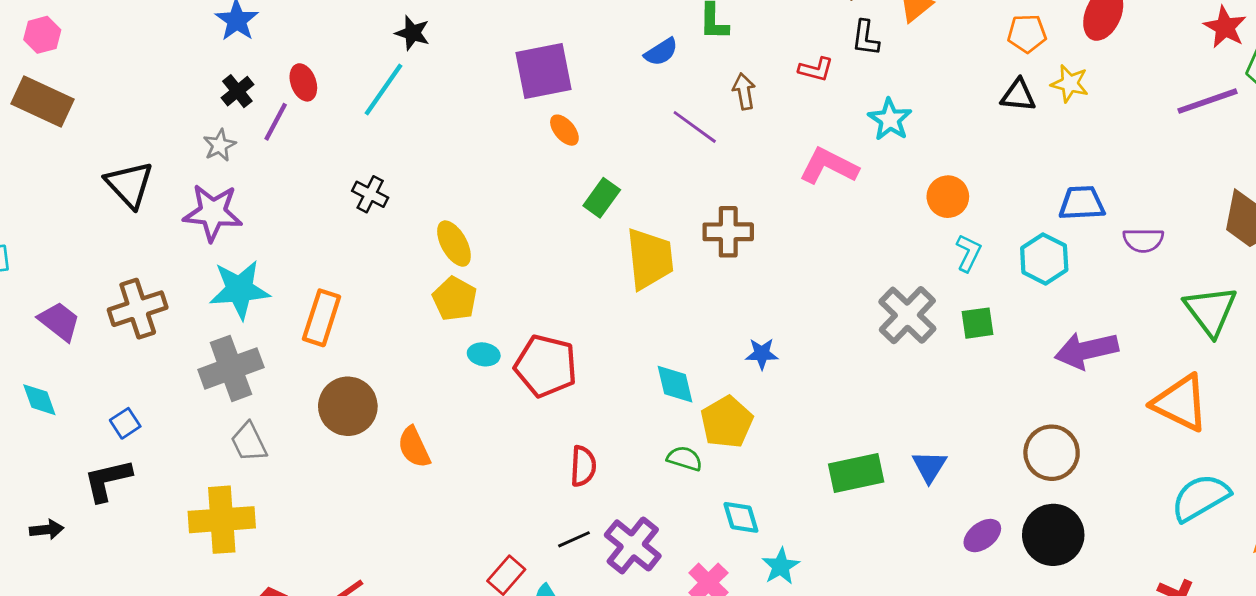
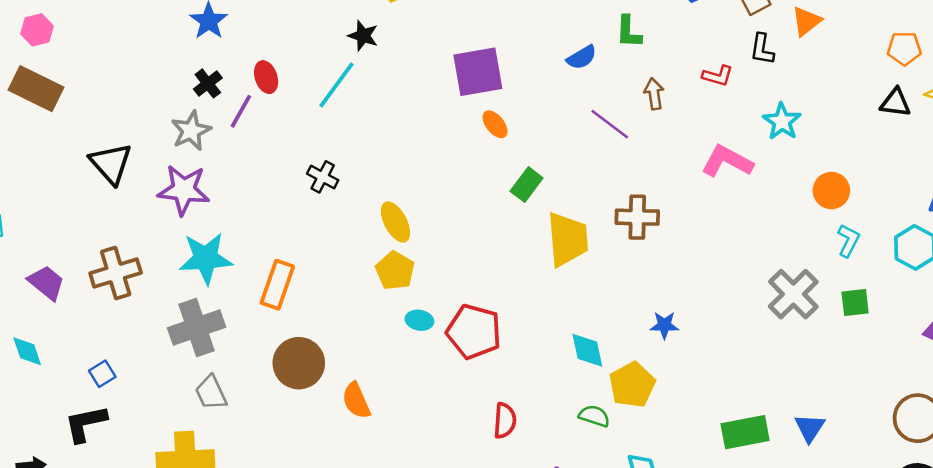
gray star: (220, 145) -> (191, 131), size x1.4

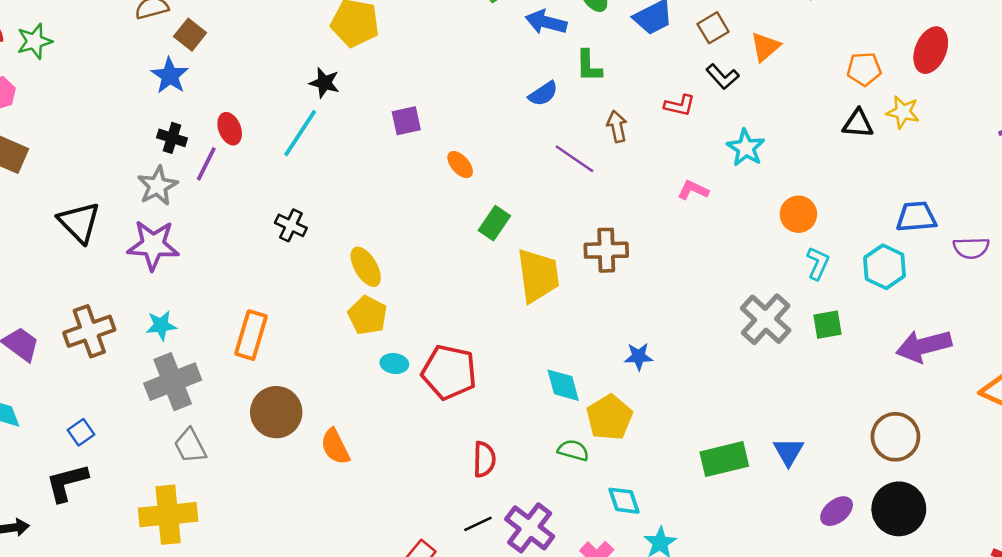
black L-shape: (762, 49) -> (723, 77), turned -48
purple square: (478, 72) -> (406, 121), moved, size x0.6
black cross: (208, 83) -> (172, 138), turned -32
pink L-shape: (727, 161) -> (693, 190), size x0.6
cyan star: (206, 258) -> (161, 325), moved, size x0.6

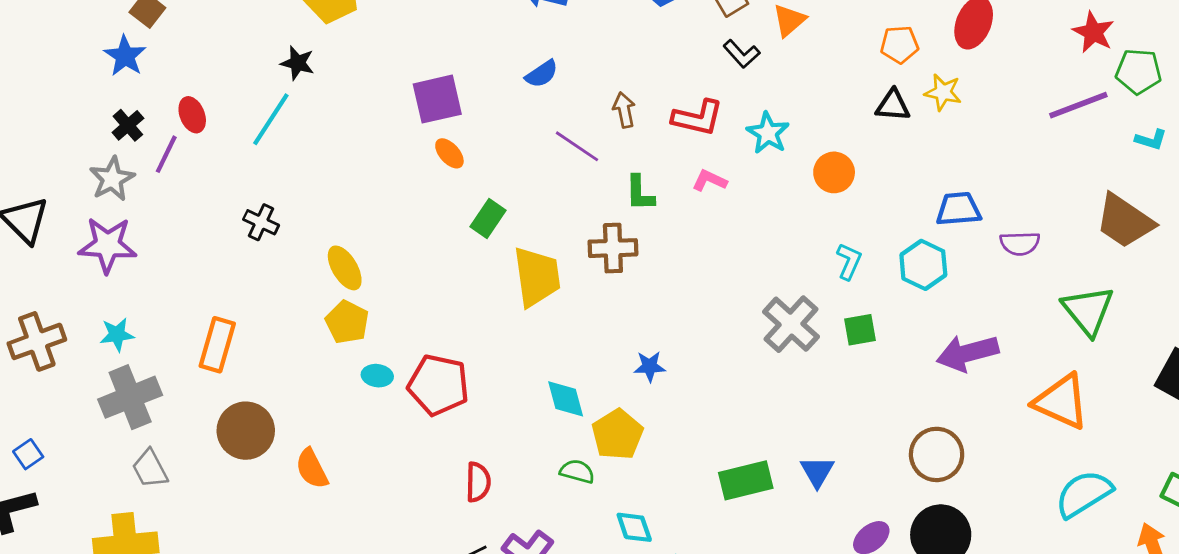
green L-shape: (589, 66) -> (640, 193), moved
red L-shape: (680, 105) -> (698, 118), moved, size x1.5
purple square: (406, 121) -> (437, 99), moved, size x1.5
black cross: (172, 138) -> (128, 125), turned 32
orange circle: (798, 214) -> (834, 172), moved

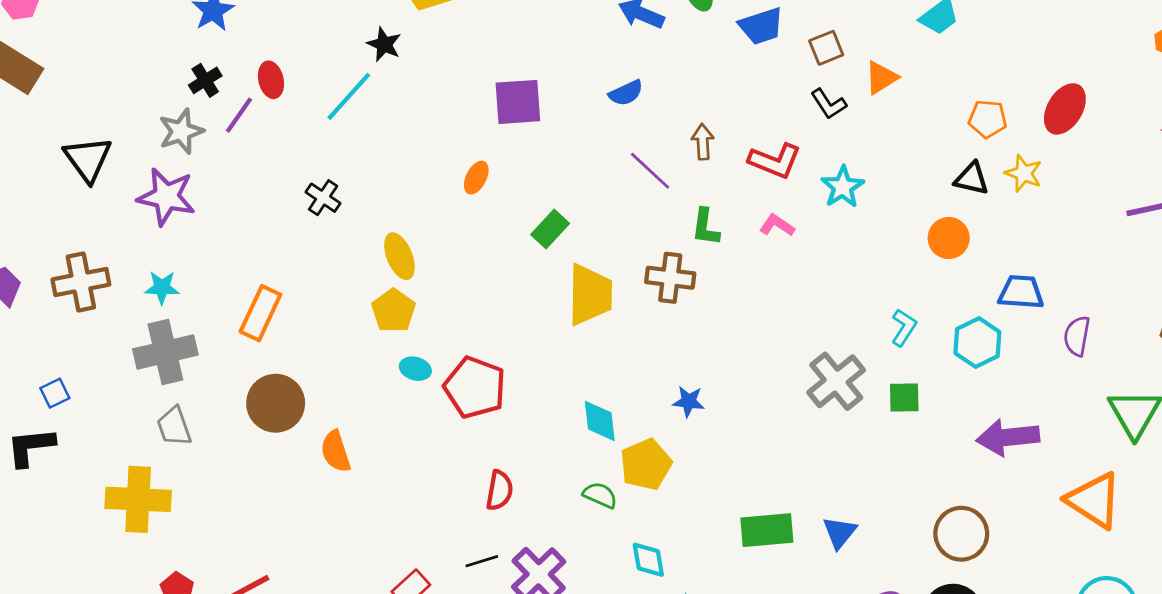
orange ellipse: (449, 153) -> (476, 178), moved, turned 60
orange circle: (834, 172) -> (949, 238), moved
purple semicircle: (1020, 243) -> (1077, 336), turned 93

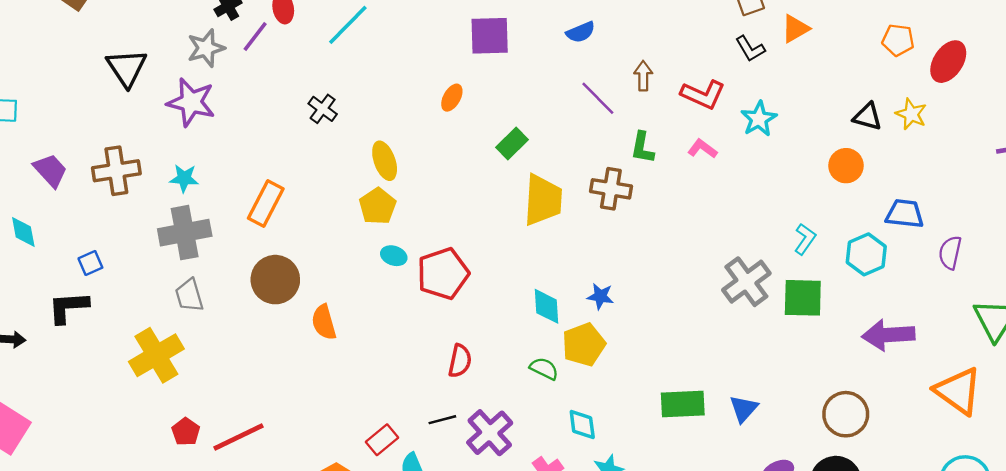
orange pentagon: (988, 119) -> (898, 40), moved
red pentagon: (475, 387) -> (443, 274), turned 30
green square: (904, 397) -> (803, 298), size x1.5
blue star: (689, 402) -> (600, 296), moved
yellow cross: (138, 499) -> (156, 355), turned -36

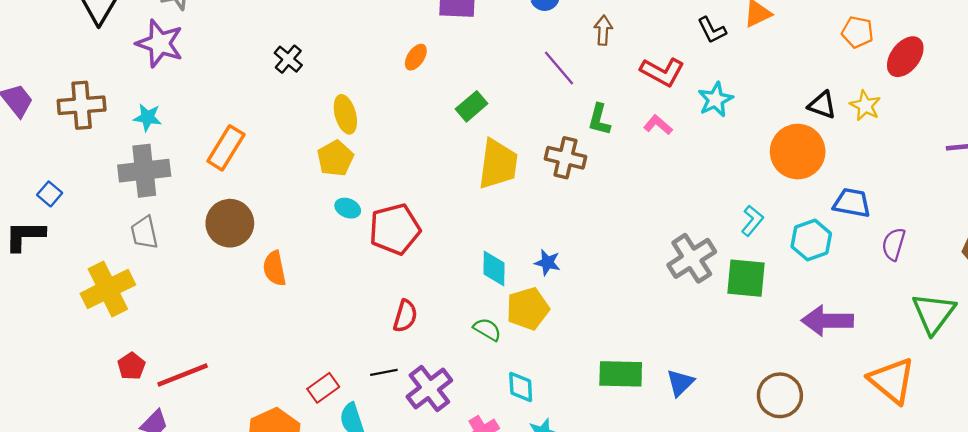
brown arrow: (643, 76) -> (603, 30), moved
orange circle: (846, 166) -> (798, 152), size x1.6
blue square: (90, 263) -> (50, 194), turned -30

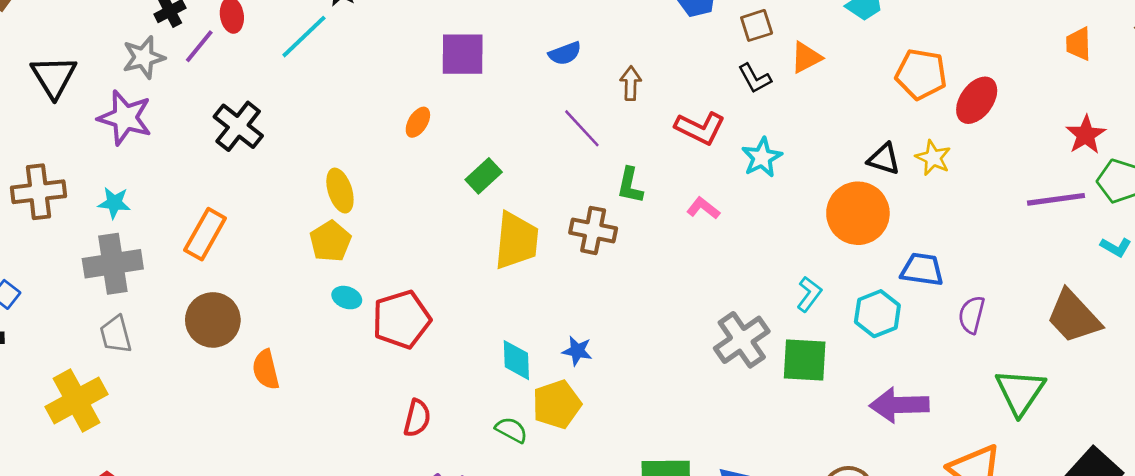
orange pentagon: (858, 32) -> (921, 74), size x1.4
black cross: (288, 59) -> (238, 126), moved, size x1.5
pink L-shape: (658, 125) -> (703, 208), moved

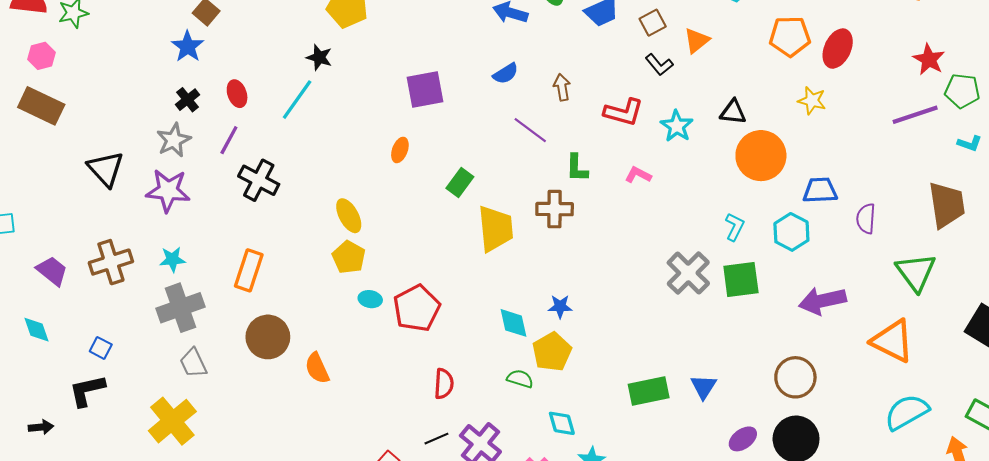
purple line: (199, 46) -> (229, 140), moved
black triangle: (884, 159) -> (733, 112), moved
brown trapezoid: (1074, 317) -> (947, 205), turned -135

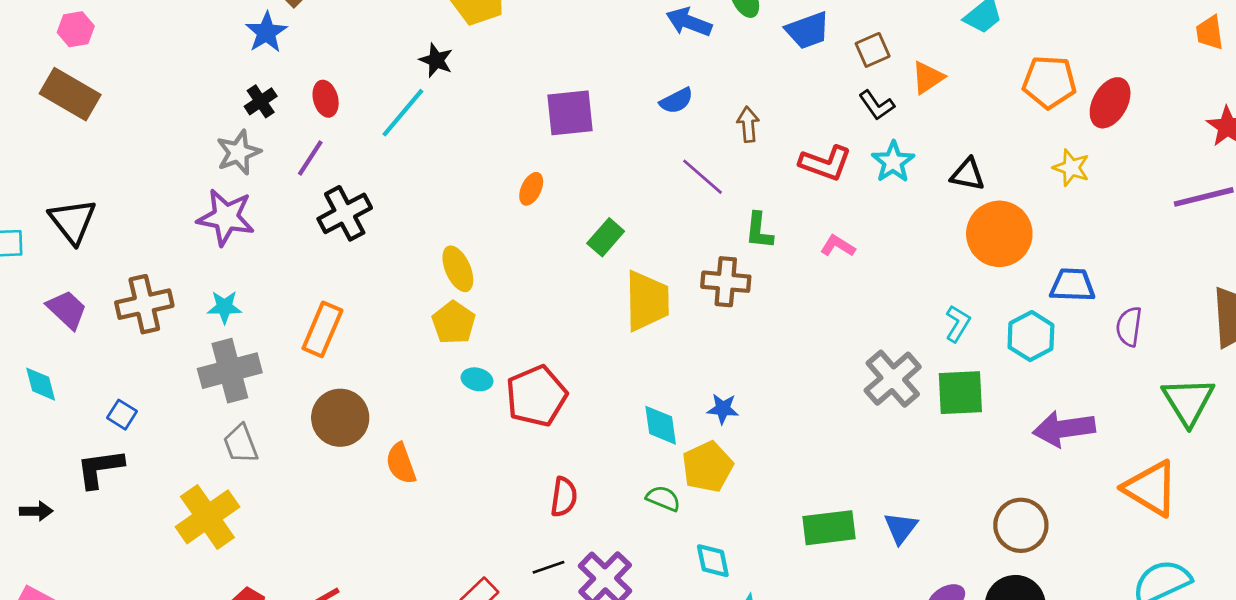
cyan star: (677, 126) -> (893, 162), moved
black triangle: (106, 169) -> (73, 221), moved
black cross: (259, 180) -> (345, 213), turned 30

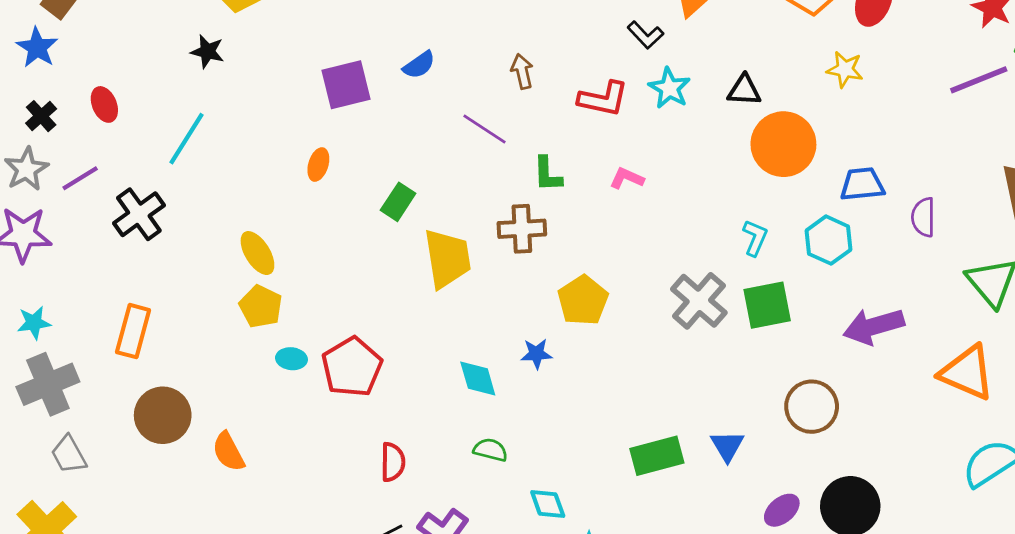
blue semicircle: (676, 101) -> (419, 65), moved
cyan line: (403, 113) -> (186, 139), moved
purple line: (310, 158) -> (80, 178), moved, turned 33
yellow pentagon: (707, 467) -> (583, 300), moved
brown circle: (1021, 525) -> (812, 407), moved

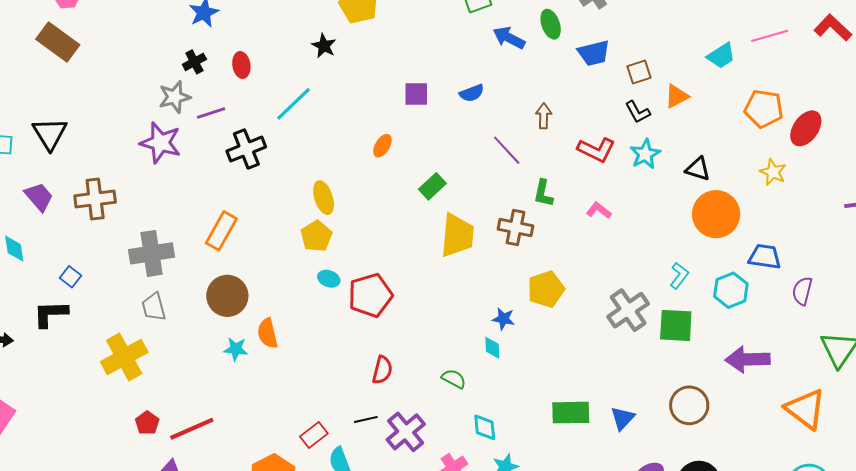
purple square: (346, 85) -> (416, 94), size x0.7
cyan star: (34, 323) -> (236, 349), moved
cyan diamond: (478, 378) -> (492, 348), moved, size x0.7

